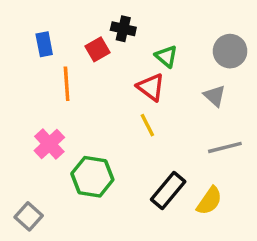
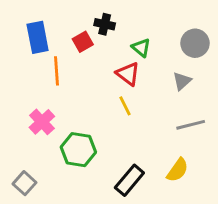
blue rectangle: (44, 44) -> (38, 37), size x1.5
gray triangle: (215, 96) -> (182, 81), turned 36
black rectangle: (168, 190) -> (129, 180), moved

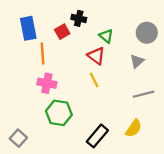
pink cross: (42, 122) -> (47, 83), moved, turned -36

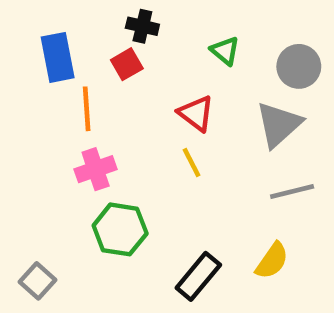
black cross: (79, 18) -> (142, 26), moved
green triangle: (106, 36) -> (225, 51), moved
gray triangle: (137, 61) -> (279, 124), size x1.6
pink cross: (47, 83) -> (96, 169), turned -30

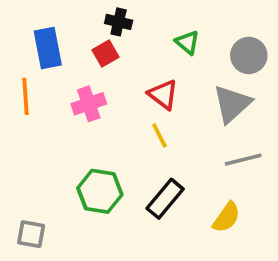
orange line: (87, 109) -> (25, 96), moved
pink cross: (96, 169) -> (89, 104), moved
black rectangle: (198, 276) -> (165, 199), moved
gray square: (37, 281) -> (31, 234), turned -32

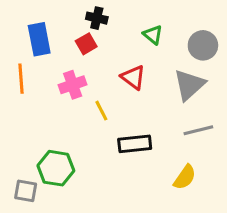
yellow line: (159, 135) -> (101, 111), moved
green hexagon: (100, 191) -> (56, 168), moved
black rectangle: (165, 199) -> (135, 144), moved, turned 44

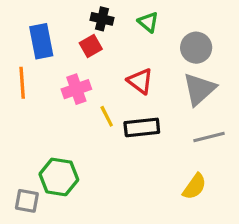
green triangle: (153, 35) -> (148, 22), moved
gray circle: (203, 45) -> (196, 48), moved
black rectangle: (135, 144) -> (142, 127), moved

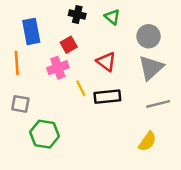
red square: (91, 46) -> (69, 45), moved
gray square: (27, 201) -> (20, 104), moved

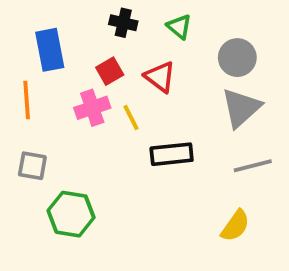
red triangle: (106, 62) -> (160, 77), moved
yellow line: (81, 88) -> (131, 117), moved

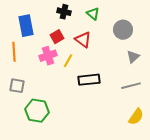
gray triangle: (241, 108) -> (133, 57), moved, size x0.6
yellow line: (131, 117) -> (68, 61), turned 56
yellow semicircle: (235, 226) -> (136, 117), moved

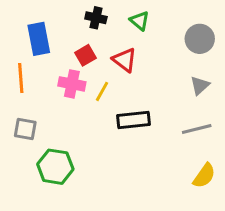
gray circle: (123, 30) -> (200, 39), moved
pink cross: (48, 56) -> (72, 84), turned 30

